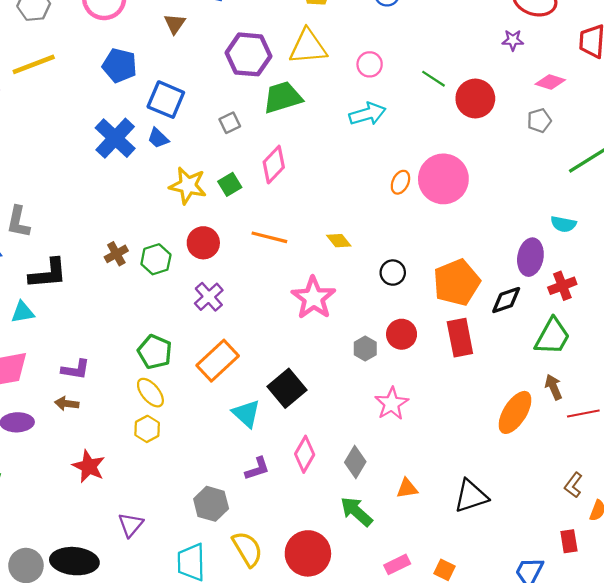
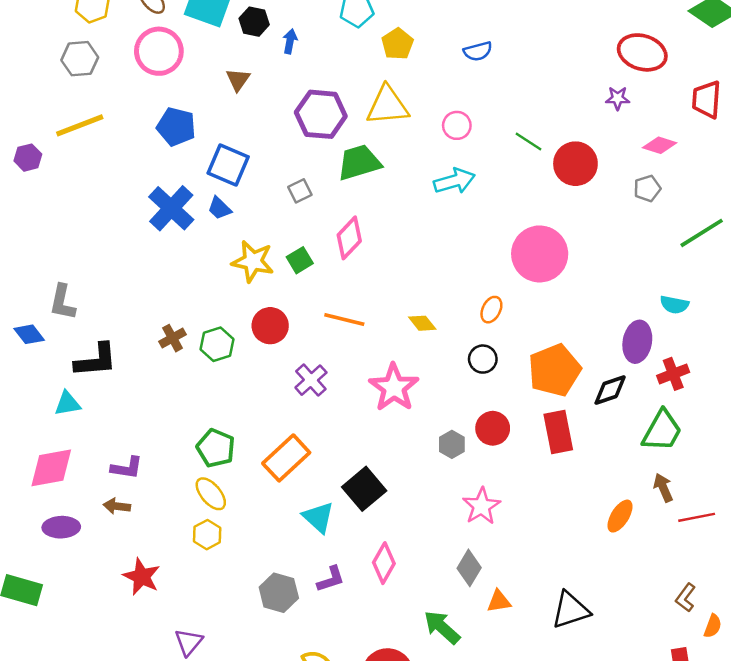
orange ellipse: (400, 182) -> (491, 310), moved
purple cross: (209, 297) -> (311, 380), moved
orange ellipse: (515, 412) -> (620, 516), size x0.7
gray diamond: (355, 462) -> (469, 568), moved
gray hexagon: (211, 504) -> (279, 593), moved

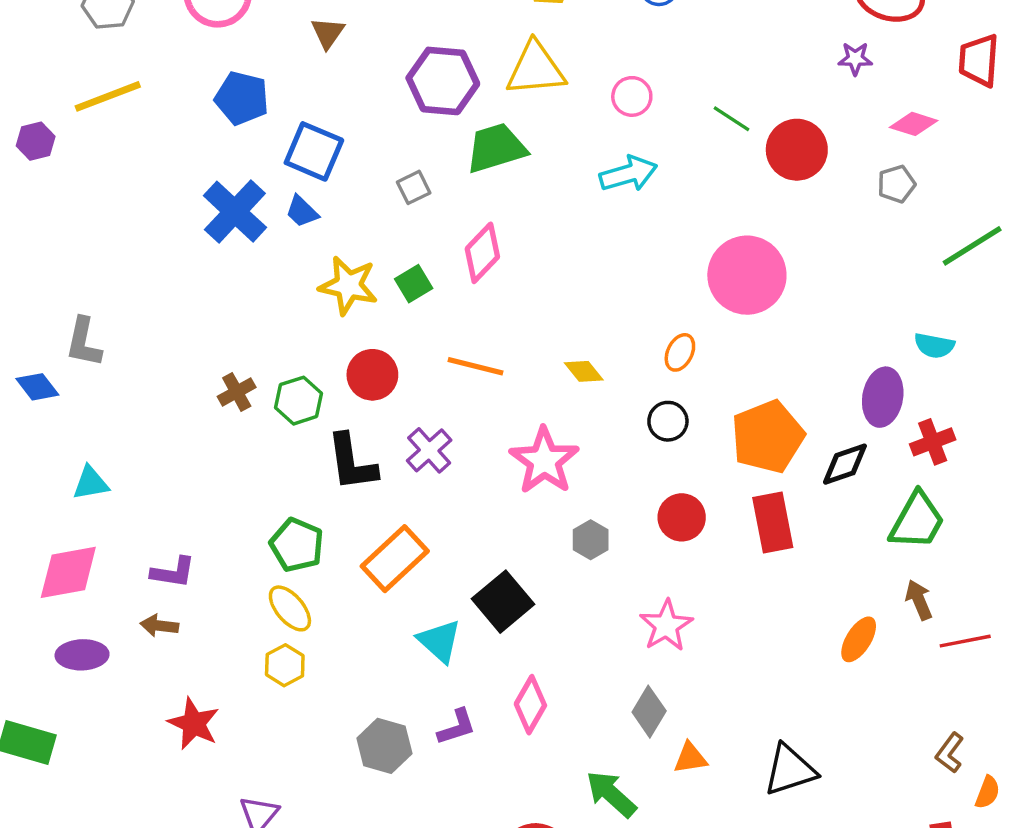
black L-shape: (96, 360) -> (352, 462), moved, turned 87
gray hexagon: (452, 444) -> (591, 540), moved

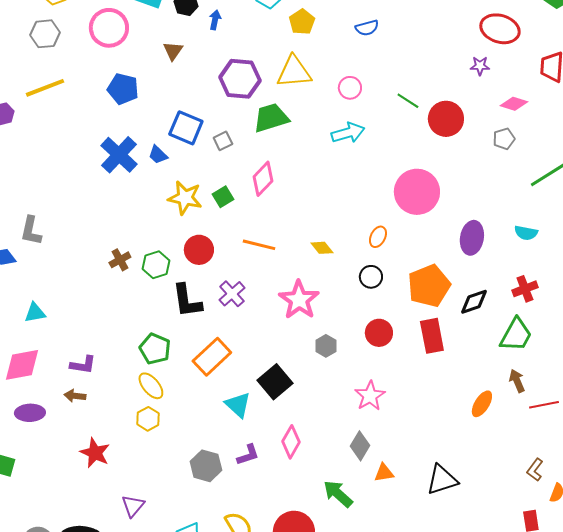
blue square: (314, 151) -> (186, 128), moved
purple ellipse: (883, 397) -> (472, 238), moved

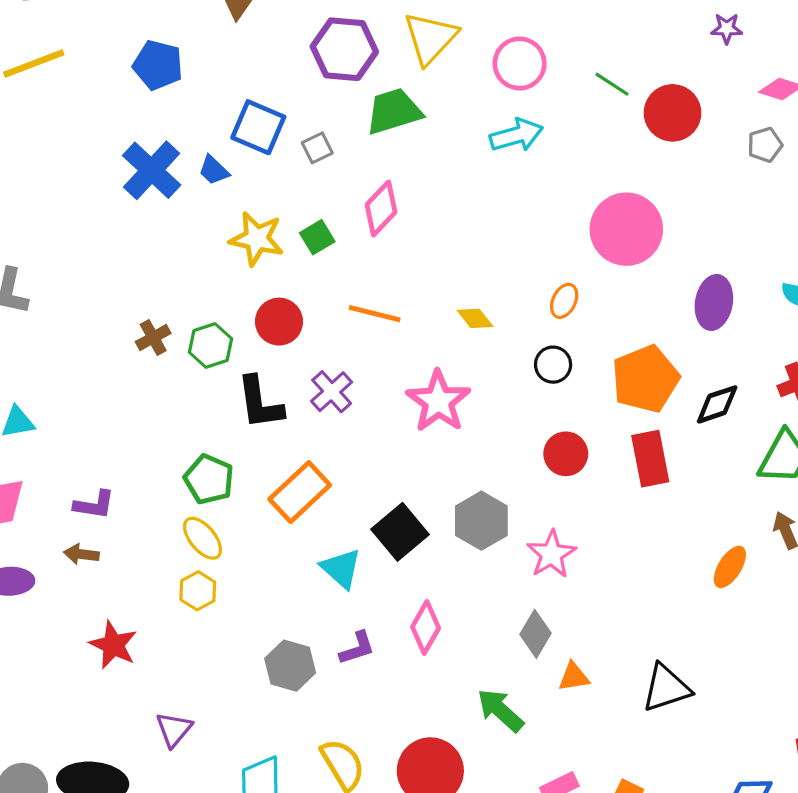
yellow triangle: (294, 72) -> (430, 38), turned -42
pink circle: (350, 88) -> (520, 63), size x1.4
gray hexagon: (326, 346) -> (481, 521), moved, size x1.6

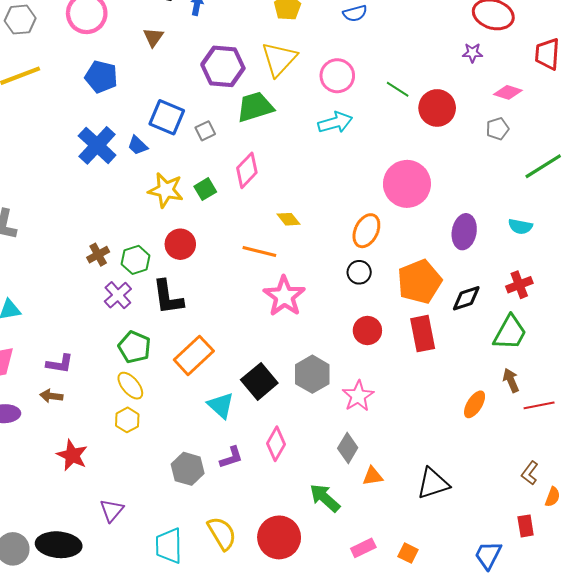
orange ellipse: (564, 301) -> (366, 231), size x1.5
orange line: (375, 314) -> (259, 251), moved
yellow diamond: (475, 318) -> (288, 219), moved
purple cross: (332, 392) -> (118, 295), moved

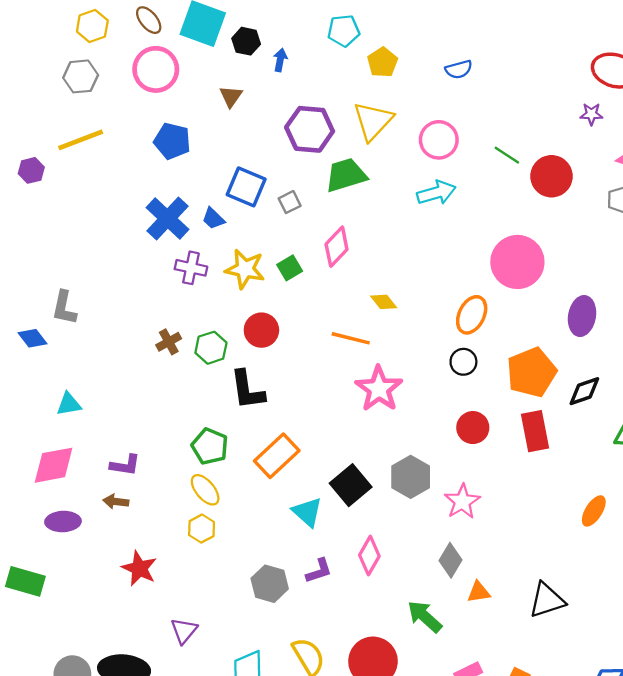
purple cross: (118, 295) -> (191, 268), moved, turned -36

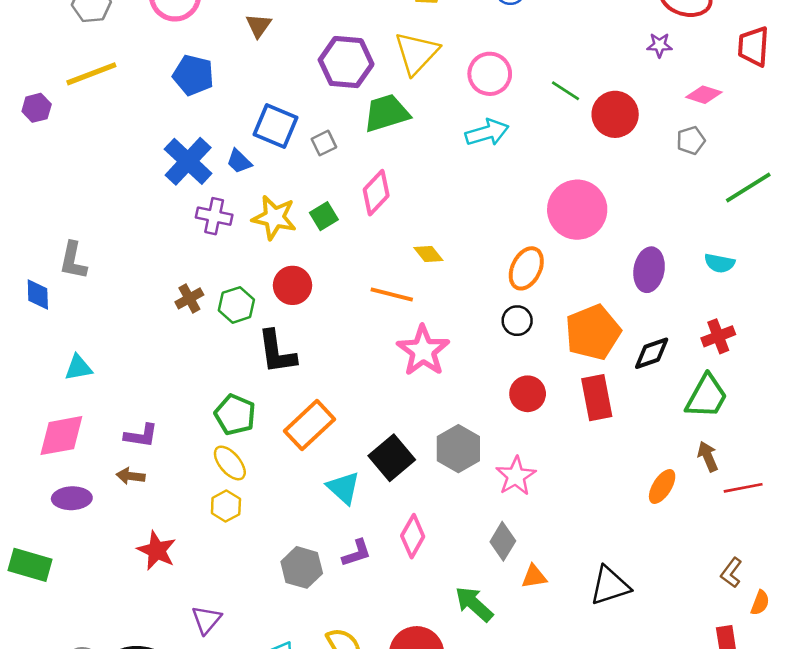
blue diamond: (32, 338) -> (38, 295), turned 36

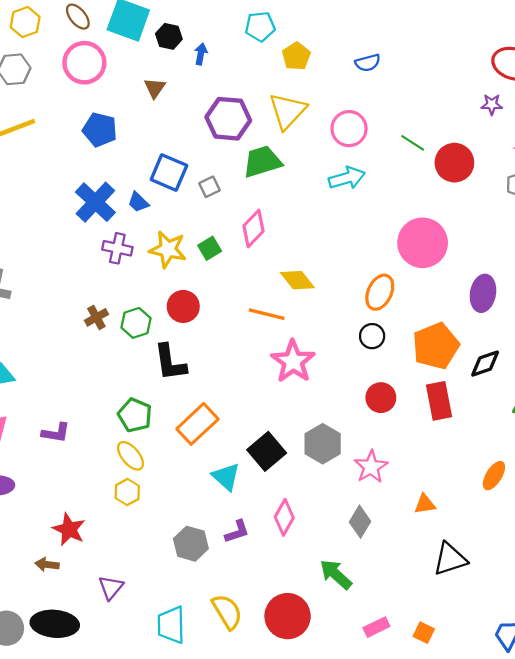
yellow diamond: (428, 254) -> (297, 280), size x1.4
brown arrow: (131, 476) -> (47, 565), moved
orange triangle: (534, 577) -> (425, 504), moved

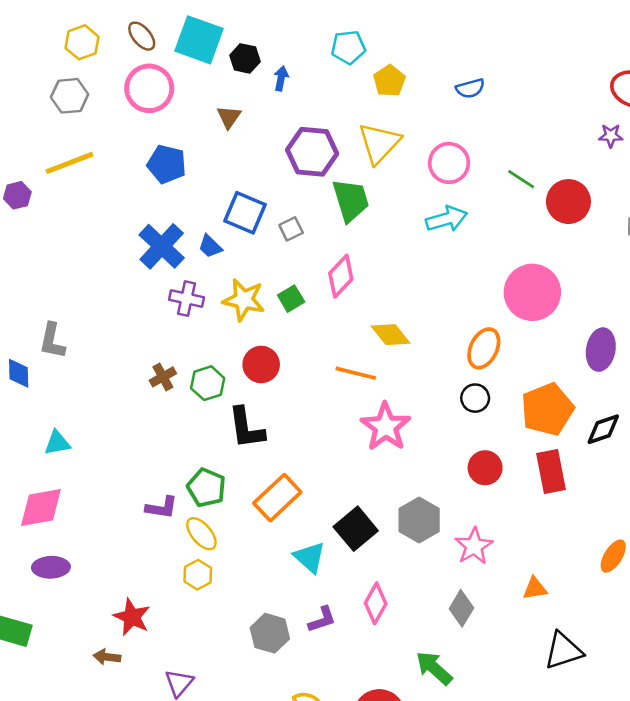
green trapezoid: (262, 162) -> (351, 200), turned 90
purple L-shape: (56, 433) -> (162, 508), moved

